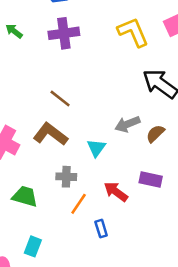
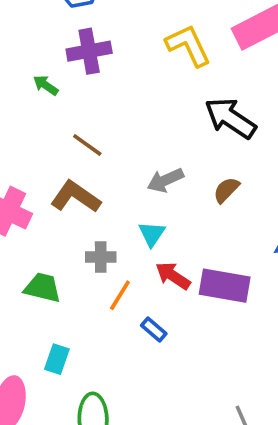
green arrow: (14, 31) -> (46, 85), moved
gray arrow: (127, 124) -> (165, 180), moved
cyan triangle: (96, 148) -> (152, 234), moved
purple rectangle: (151, 180) -> (225, 286), moved, size x1.5
blue rectangle: (101, 229) -> (154, 330), turned -30

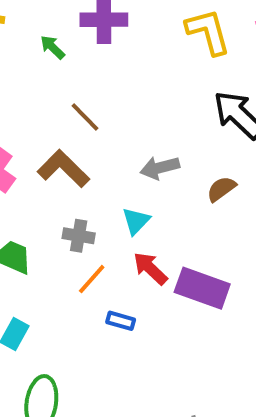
blue rectangle: (154, 330) -> (121, 321), turned -35

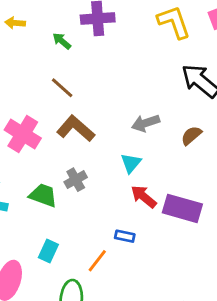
brown line: (85, 117) -> (62, 88), moved
gray cross: (79, 236) -> (76, 180), moved, turned -35
orange line: (92, 279) -> (97, 261), moved

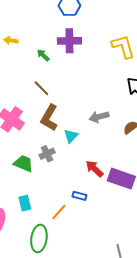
brown L-shape: (76, 129) -> (49, 118), turned -104
cyan triangle: (131, 163) -> (71, 136), moved
cyan rectangle: (48, 251) -> (25, 203), turned -42

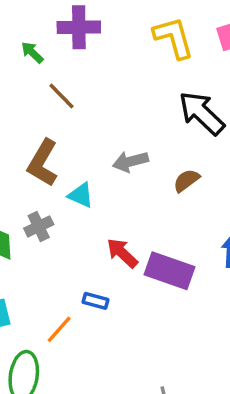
brown line: (41, 88) -> (62, 96), moved
cyan triangle: (71, 136) -> (81, 195), turned -49

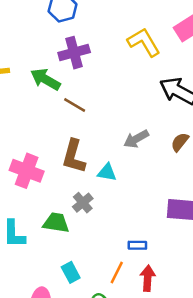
green arrow: (32, 52) -> (45, 79), size x1.6
red arrow: (122, 253) -> (148, 278), moved, turned 65

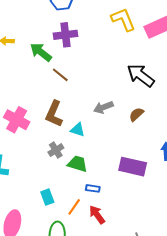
yellow L-shape: (144, 42) -> (123, 20), moved
green trapezoid: (56, 223) -> (78, 164), moved
cyan rectangle: (71, 272) -> (47, 197), moved
red arrow: (148, 278) -> (97, 215), turned -48

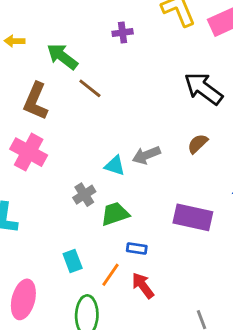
purple cross: (65, 35) -> (123, 33), moved, size x0.6
gray arrow: (103, 107) -> (146, 155), moved
brown L-shape: (54, 114) -> (36, 101), moved
green trapezoid: (78, 164) -> (115, 214), turned -35

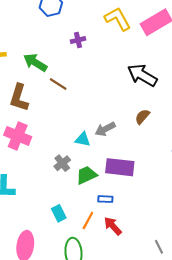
purple rectangle: (193, 217) -> (120, 167), moved

